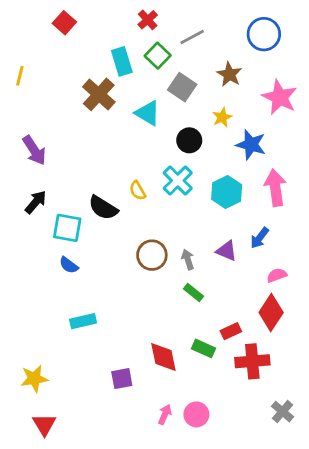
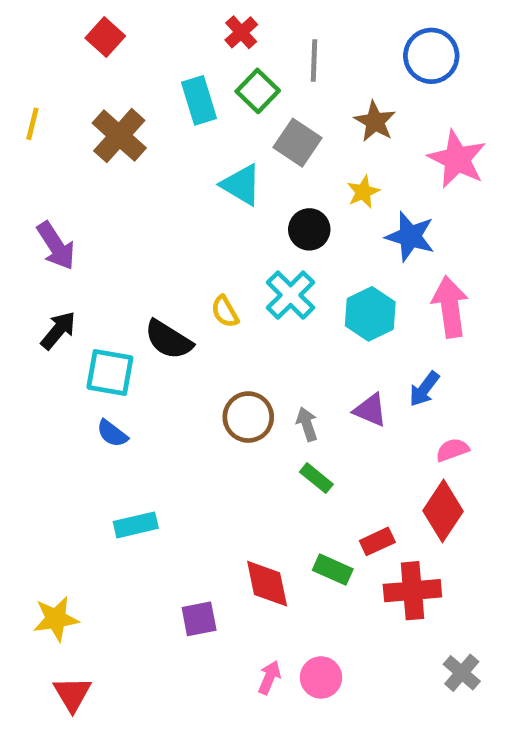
gray line: (192, 37) -> (314, 60), turned -60
brown cross: (99, 94) -> (119, 136), moved

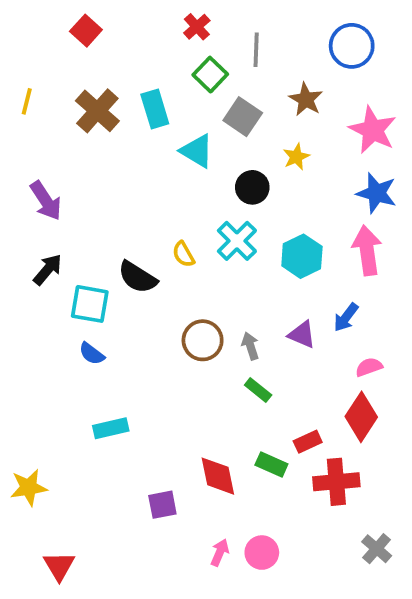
cyan rectangle: (199, 100) -> (155, 109), moved
blue star: (410, 236) -> (377, 193), moved
yellow star: (56, 619) -> (29, 488), moved

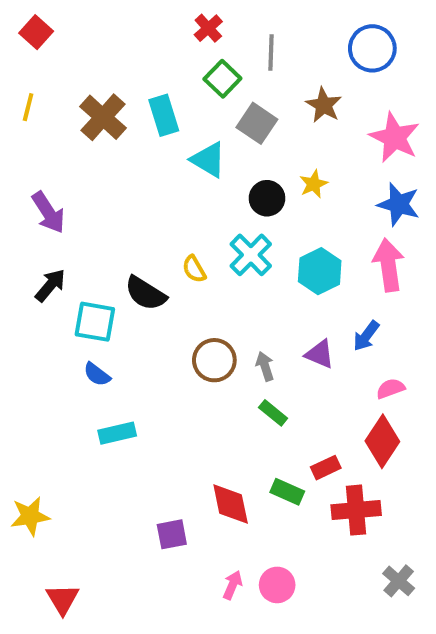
red square: (86, 31) -> (36, 32), moved
yellow star: (296, 157) -> (314, 184), moved
cyan rectangle: (111, 428) -> (117, 433), moved

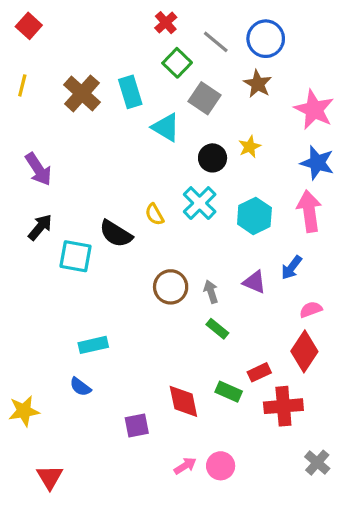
blue circle: (372, 48) -> (266, 39), moved
gray line: (271, 52) -> (216, 42), turned -52
blue semicircle: (97, 374) -> (80, 387), moved
pink arrow: (233, 585) -> (185, 466), turned 35

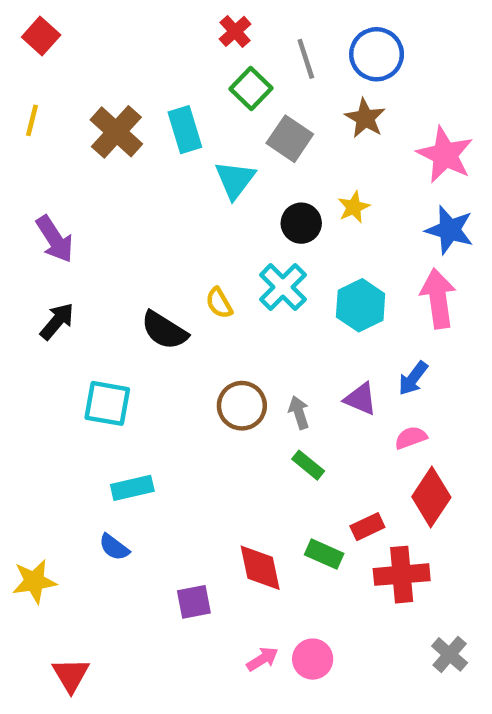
gray line: (216, 42) -> (306, 59), turned 32
cyan triangle: (166, 127) -> (235, 180), turned 36
cyan square: (76, 256) -> (107, 403), moved
pink semicircle: (311, 309) -> (411, 438), moved

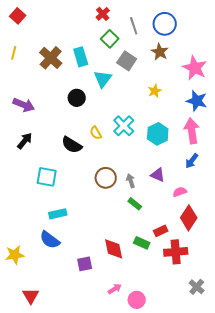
black circle: (301, 223) -> (77, 98), moved
purple arrow: (55, 239) -> (24, 105), turned -35
blue arrow: (413, 378) -> (192, 161), moved
blue semicircle: (114, 547) -> (50, 240), size x1.5
pink circle: (313, 659) -> (137, 300), moved

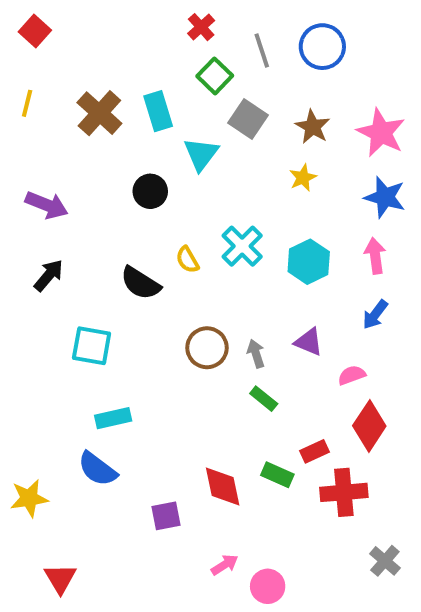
brown star: (160, 52) -> (313, 127), moved
pink arrow: (192, 131) -> (375, 256), size x0.7

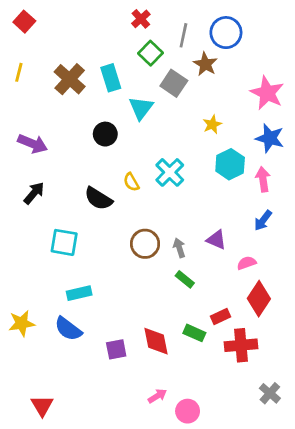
gray line: (262, 51) -> (183, 35), turned 30
brown star: (313, 127) -> (205, 64), moved
cyan hexagon: (309, 262) -> (230, 164), moved
yellow star: (29, 498) -> (22, 323), moved
purple square: (166, 516) -> (116, 349), moved

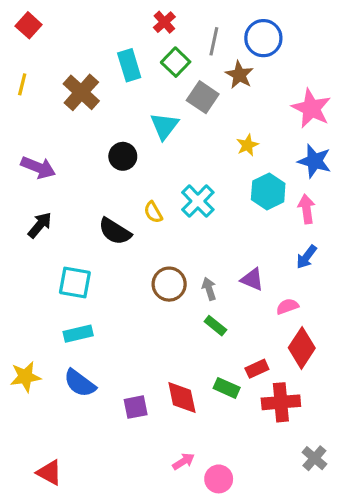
cyan rectangle: (111, 78) -> (129, 65), moved
cyan rectangle: (79, 293) -> (78, 334), moved
red triangle: (42, 406) -> (49, 473), turned -30

